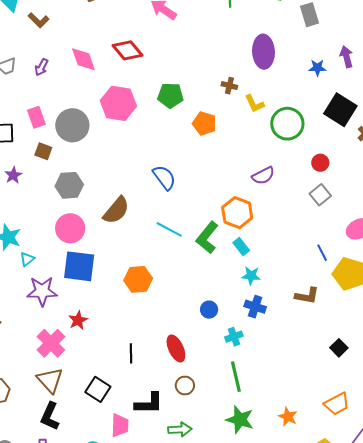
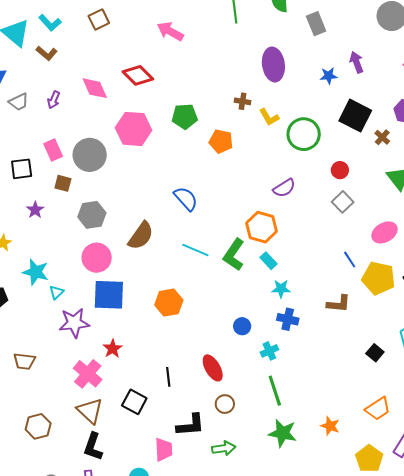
black square: (98, 389) -> (134, 402), moved

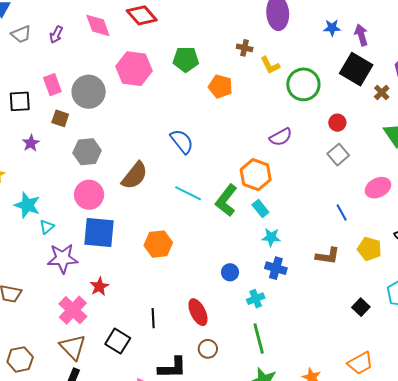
purple arrow: (357, 62) -> (361, 35), moved
yellow pentagon: (378, 278) -> (369, 249), moved, size x0.7

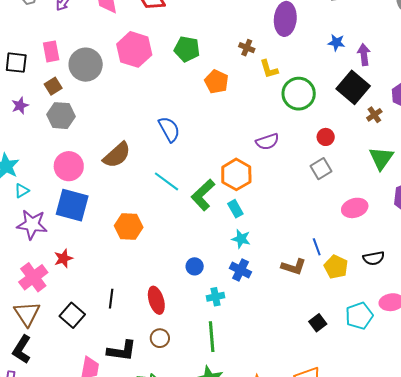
brown square: (60, 118) -> (53, 86), turned 30
gray hexagon: (87, 152) -> (61, 116), moved
blue line: (342, 213) -> (317, 247), moved

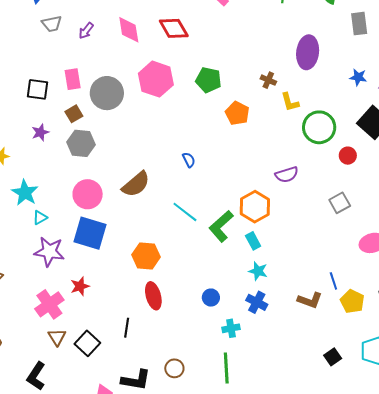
blue semicircle: (169, 129) -> (189, 160), size x0.6
red circle: (326, 137) -> (348, 156), moved
red ellipse: (156, 300) -> (153, 296), moved
brown triangle: (27, 314) -> (57, 337), moved, size x0.7

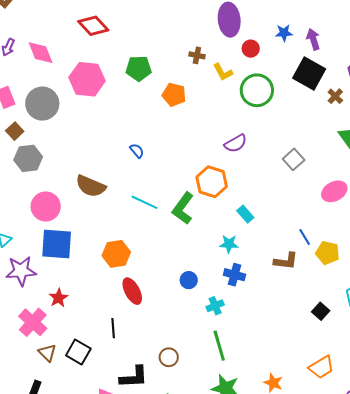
pink diamond: (129, 30) -> (41, 53), moved
red circle: (348, 156) -> (251, 49), moved
brown semicircle: (136, 184) -> (91, 186), turned 76
cyan rectangle: (253, 241) -> (245, 214), moved

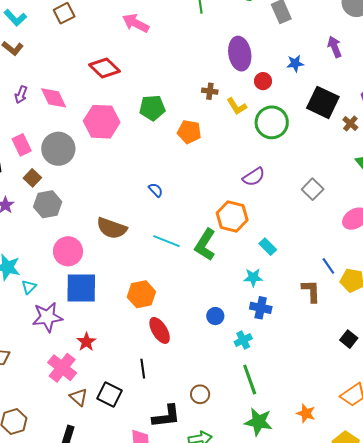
purple arrow: (313, 39) -> (335, 47), moved
brown L-shape: (286, 261) -> (311, 291), turned -95

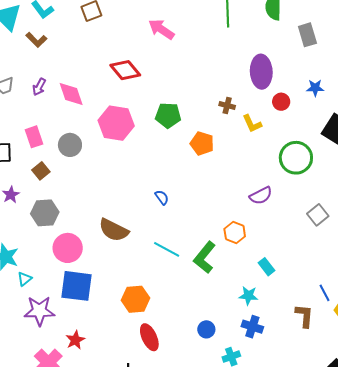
green circle: (272, 122) -> (296, 158), moved
gray circle: (58, 149) -> (70, 145), size x0.7
gray hexagon: (48, 204) -> (45, 213), moved
orange hexagon: (232, 216) -> (235, 233), size x0.7

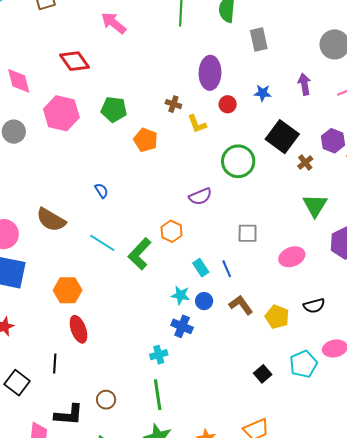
gray square: (318, 215) -> (248, 233), moved, turned 35
blue line: (324, 293) -> (227, 269), moved
brown L-shape: (304, 316) -> (241, 305), moved, turned -45
blue circle: (206, 329) -> (204, 301), moved

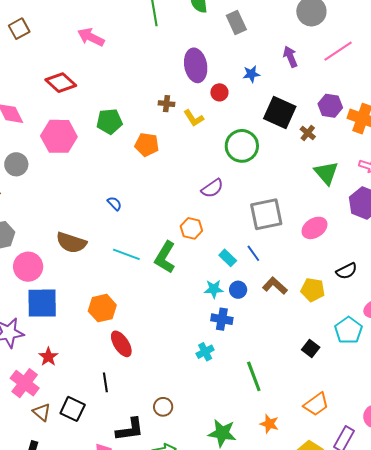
gray square: (248, 233) -> (266, 214), size x1.6
green line: (158, 395) -> (254, 376), moved

